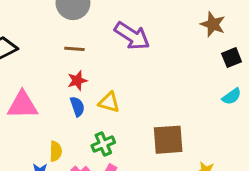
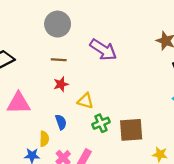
blue semicircle: (77, 107) -> (61, 122), moved
green cross: (103, 144) -> (101, 123), moved

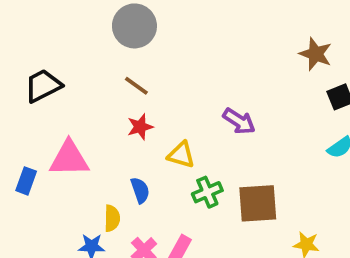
purple arrow: (103, 50) -> (239, 121), moved, size x0.7
brown line: (59, 60) -> (136, 86), turned 32

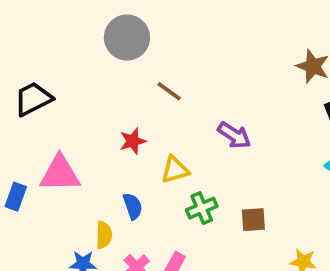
brown line: (136, 86) -> (169, 91), moved
yellow triangle: (181, 155) -> (175, 170), turned -32
brown square: (258, 203) -> (253, 220), size x0.6

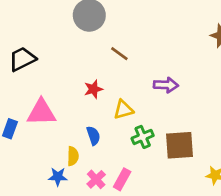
purple arrow: (234, 135) -> (166, 85), turned -30
brown square: (253, 220) -> (180, 145), size x1.6

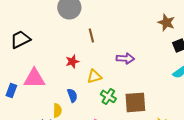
brown line: (119, 54) -> (91, 35), turned 40
green cross: (143, 137) -> (108, 96), turned -35

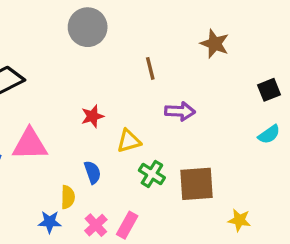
brown star: (166, 22) -> (215, 44), moved
brown line: (91, 35) -> (150, 68), moved

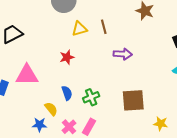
yellow triangle: (129, 141) -> (80, 29), moved
green cross: (152, 174) -> (91, 97), moved, turned 35
yellow semicircle: (68, 197) -> (51, 109), turned -40

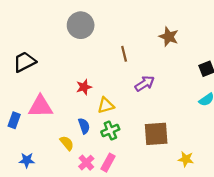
yellow triangle: (80, 29) -> (106, 105), moved
purple arrow: (123, 54) -> (145, 84), turned -36
blue star: (40, 125) -> (27, 160), moved

